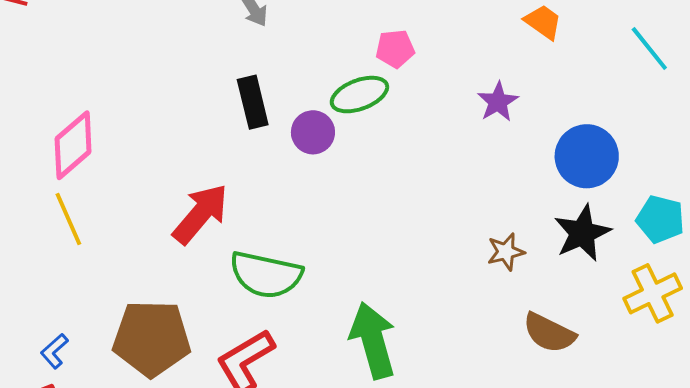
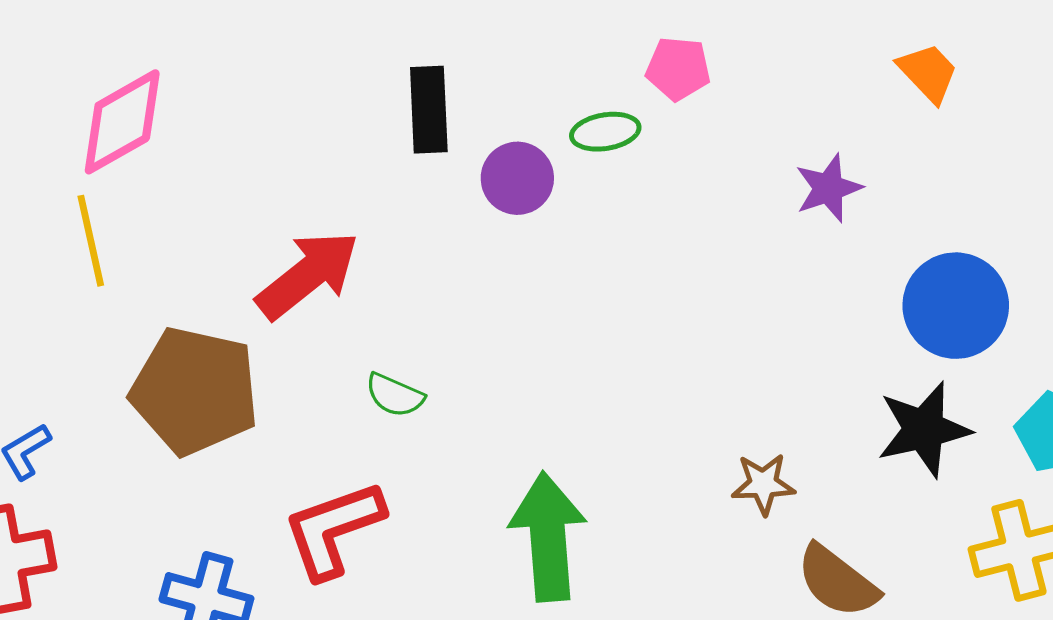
green ellipse: (359, 95) -> (605, 132), size x0.7
brown star: (506, 252) -> (763, 484), moved
green semicircle: (266, 275) -> (395, 395), size x0.5
brown pentagon: (152, 338) -> (195, 391), moved

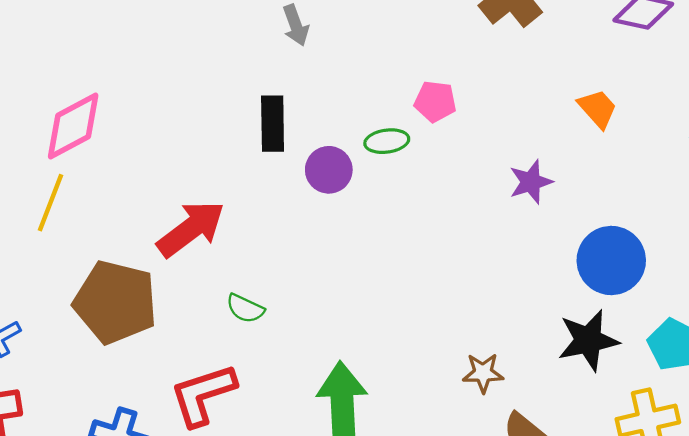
yellow line: (91, 241) -> (51, 203), turned 32

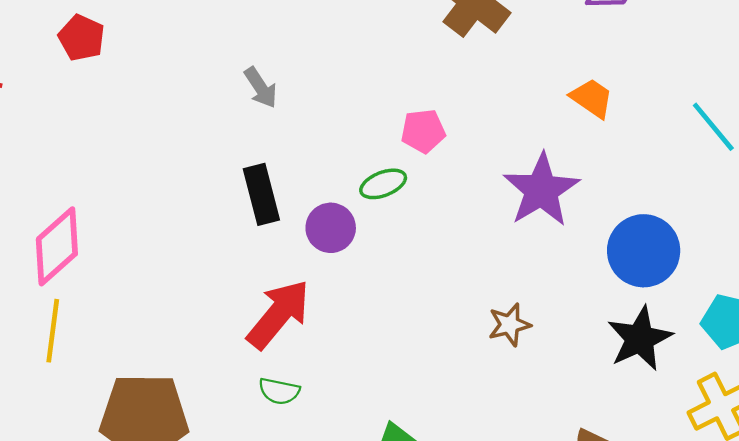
purple star: (531, 182) -> (541, 190), size x1.6
red arrow: (191, 229) -> (278, 314), moved
brown star: (483, 373) -> (510, 325), moved

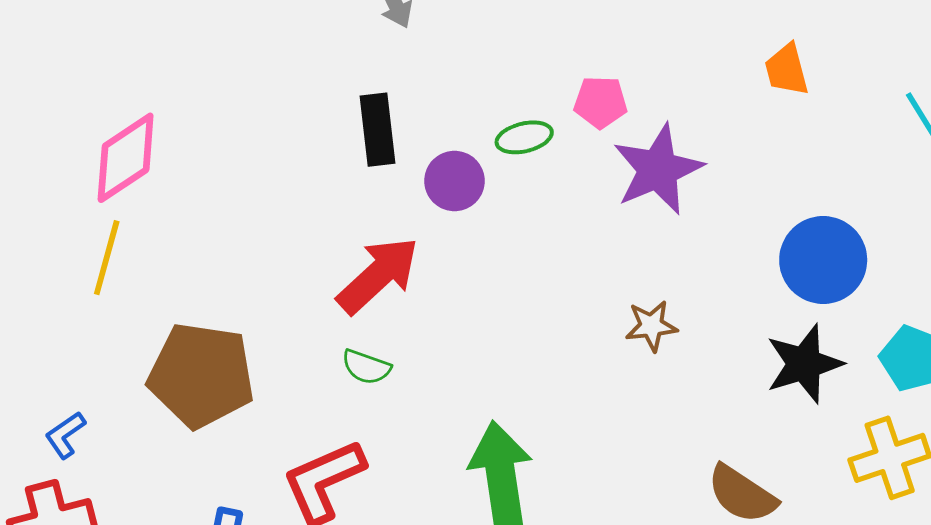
orange trapezoid: (592, 98) -> (787, 70), turned -147
pink pentagon: (423, 131) -> (601, 102), moved
purple star: (541, 190) -> (658, 169), moved

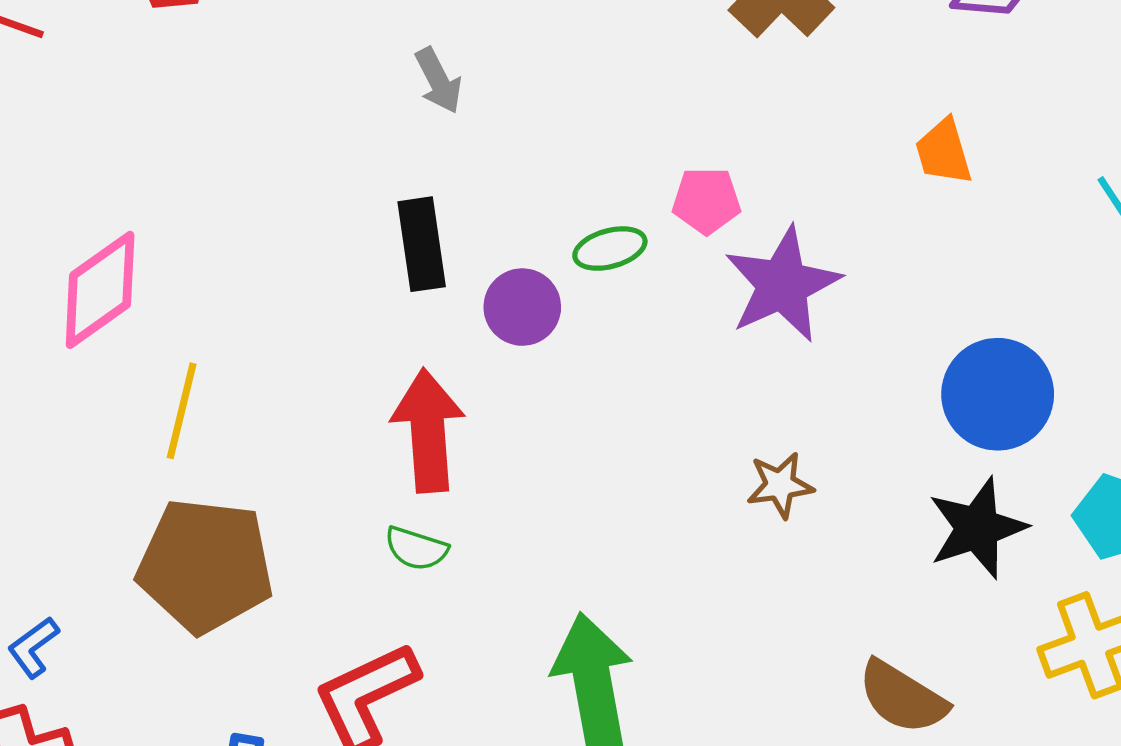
yellow line: (107, 258) -> (182, 411), moved
red arrow: (378, 275) -> (428, 431), turned -50

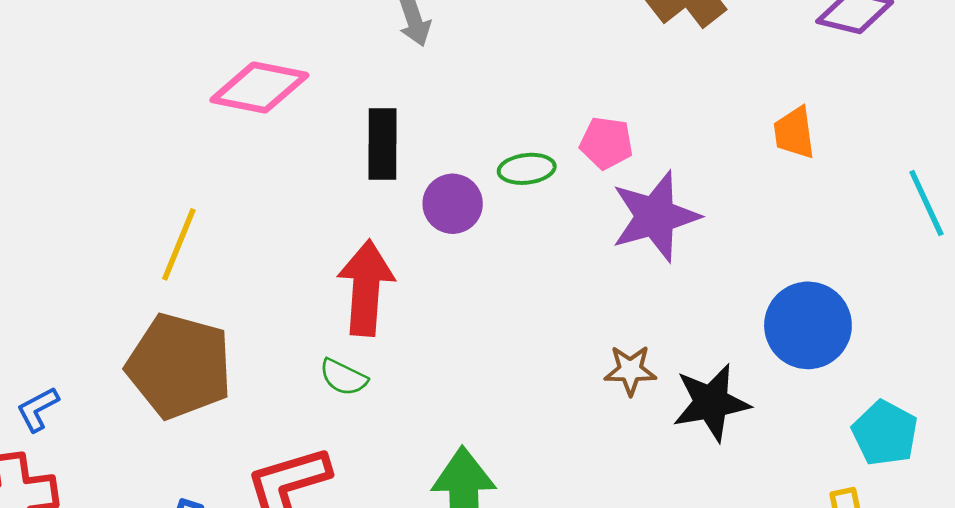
pink diamond: (100, 290) -> (259, 88), moved, turned 38
black star: (977, 528) -> (711, 403), moved

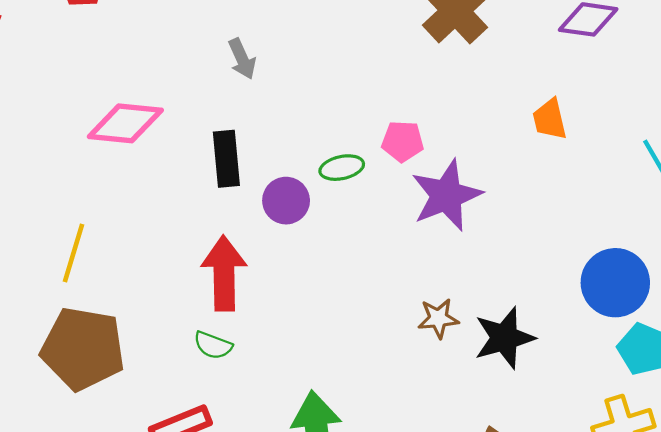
blue circle: (808, 325) -> (615, 283), moved

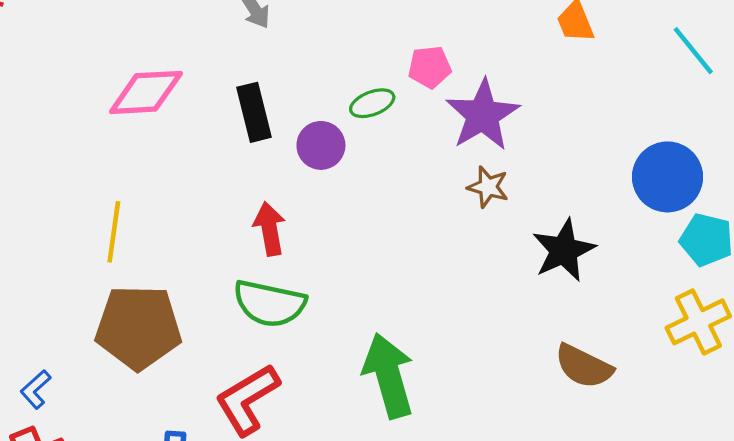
red arrow: (224, 273) -> (270, 229), size x0.7
brown star: (438, 318) -> (488, 187), moved, turned 30
green semicircle: (213, 345) -> (270, 303), size x1.8

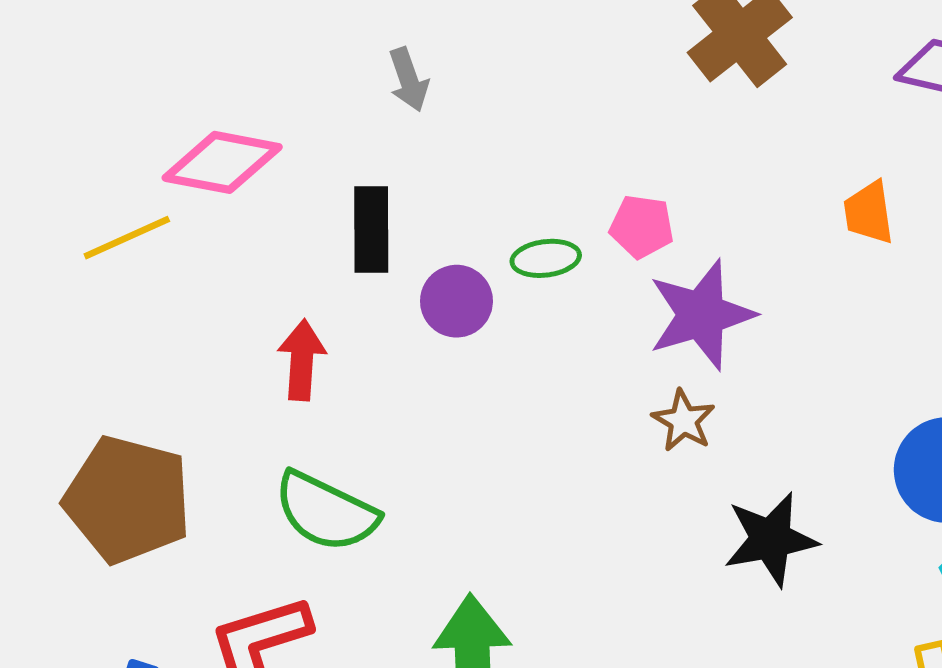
red arrow: (270, 229) -> (302, 360), moved
yellow line: (114, 232) -> (127, 238), moved, turned 44

